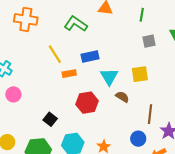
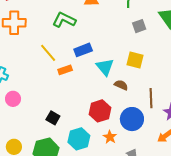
yellow square: (140, 74) -> (135, 60), turned 30
red hexagon: (87, 103) -> (100, 111), moved
blue circle: (138, 139) -> (132, 119), moved, size x1.5

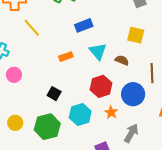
yellow line: (48, 53) -> (32, 28), moved
cyan triangle: (105, 67) -> (98, 51), moved
orange rectangle: (65, 70) -> (66, 57), moved

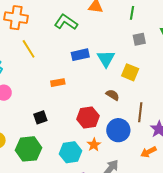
cyan triangle: (98, 51) -> (106, 59), moved
black square: (54, 94) -> (40, 117), turned 32
cyan hexagon: (80, 114) -> (71, 152), moved

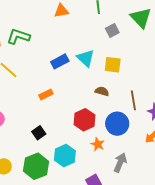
green L-shape: (66, 22) -> (18, 36), moved
cyan hexagon: (71, 152) -> (65, 156), moved

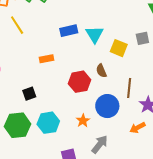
gray square: (112, 31) -> (142, 38), moved
brown semicircle: (102, 91) -> (101, 71), turned -144
red hexagon: (84, 120) -> (79, 82), moved

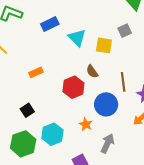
blue rectangle: (69, 31) -> (50, 24), moved

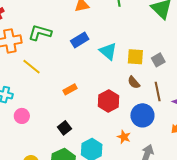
gray square: (125, 31) -> (158, 60), moved
brown semicircle: (92, 72) -> (134, 82), moved

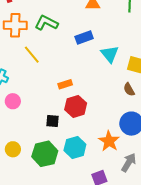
red hexagon: (109, 101) -> (76, 106), moved
black square: (64, 128) -> (52, 121), turned 32
orange star: (124, 137) -> (109, 141), size x1.5

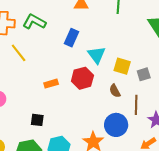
blue rectangle: (84, 38) -> (71, 38), turned -48
red hexagon: (76, 106) -> (82, 78), moved

